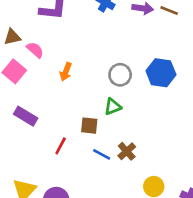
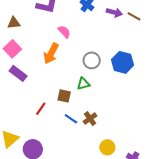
pink semicircle: (35, 50) -> (64, 32), moved
orange arrow: (66, 72) -> (51, 54), size x1.5
purple rectangle: (26, 116) -> (18, 73), moved

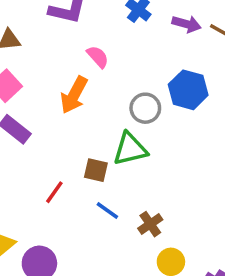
blue hexagon: (123, 62) -> (188, 90), moved
green triangle: (83, 84) -> (130, 149), size x1.5
brown cross: (90, 119) -> (150, 224), moved

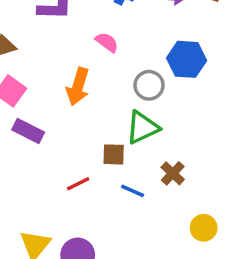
pink semicircle: (98, 57) -> (107, 42), moved
red line: (54, 192) -> (78, 184), turned 40
brown cross: (150, 224) -> (173, 173), moved

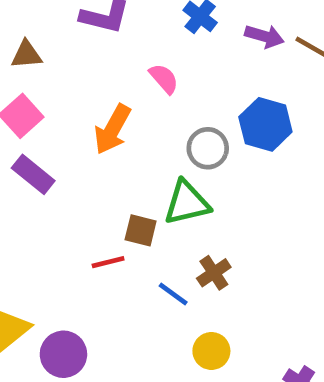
red line: (78, 184) -> (108, 262), moved
blue line: (133, 191) -> (173, 294), moved
yellow circle: (204, 228) -> (211, 351), moved

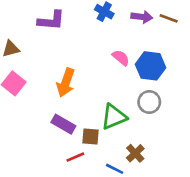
pink semicircle: (164, 79) -> (121, 58), moved
gray circle: (208, 148) -> (149, 102), moved
purple rectangle: (33, 174) -> (63, 124), moved

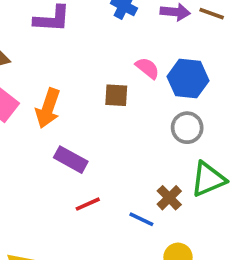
orange arrow: (66, 83) -> (48, 108), moved
green triangle: (114, 117) -> (208, 179), moved
brown square: (91, 136) -> (116, 95), moved

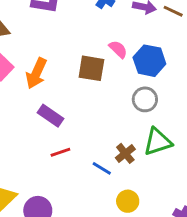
brown square: (116, 95) -> (91, 68), size x1.4

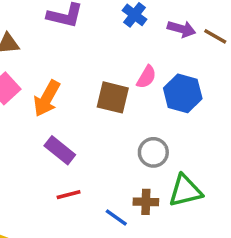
pink semicircle: (118, 49) -> (146, 77), turned 72
gray circle: (145, 99) -> (153, 152), moved
brown cross: (125, 153) -> (146, 202), turned 36

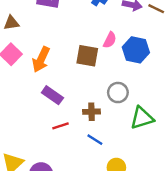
brown cross: (146, 202) -> (91, 112), moved

